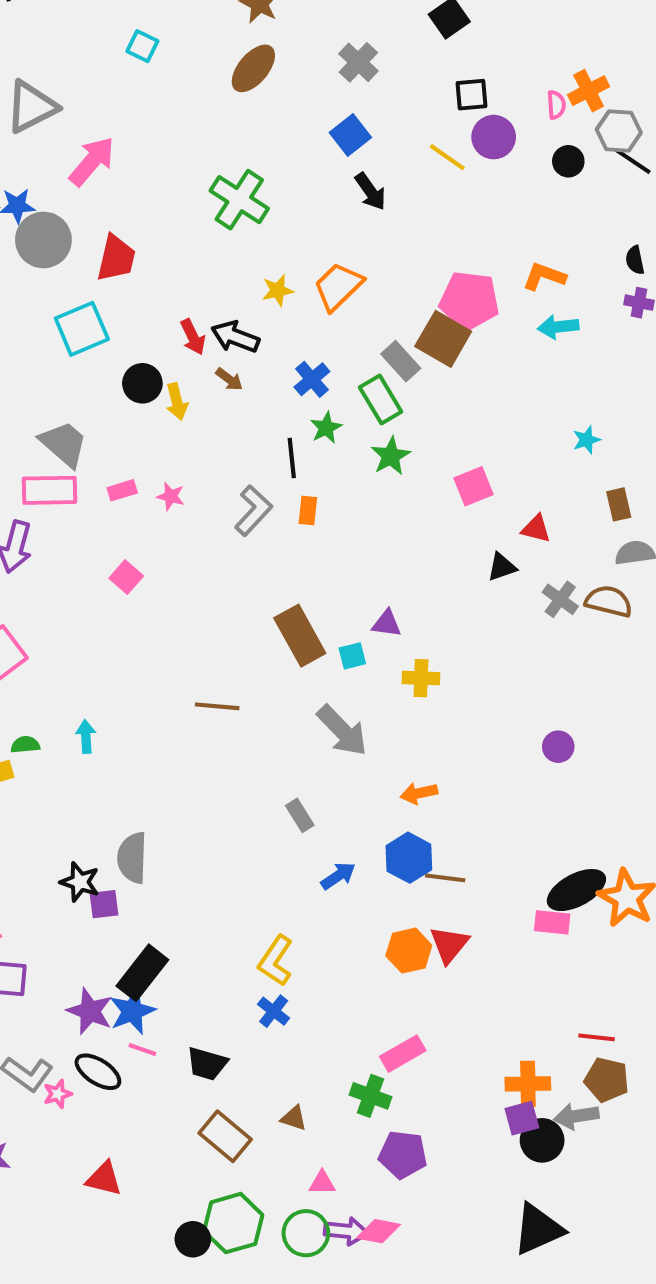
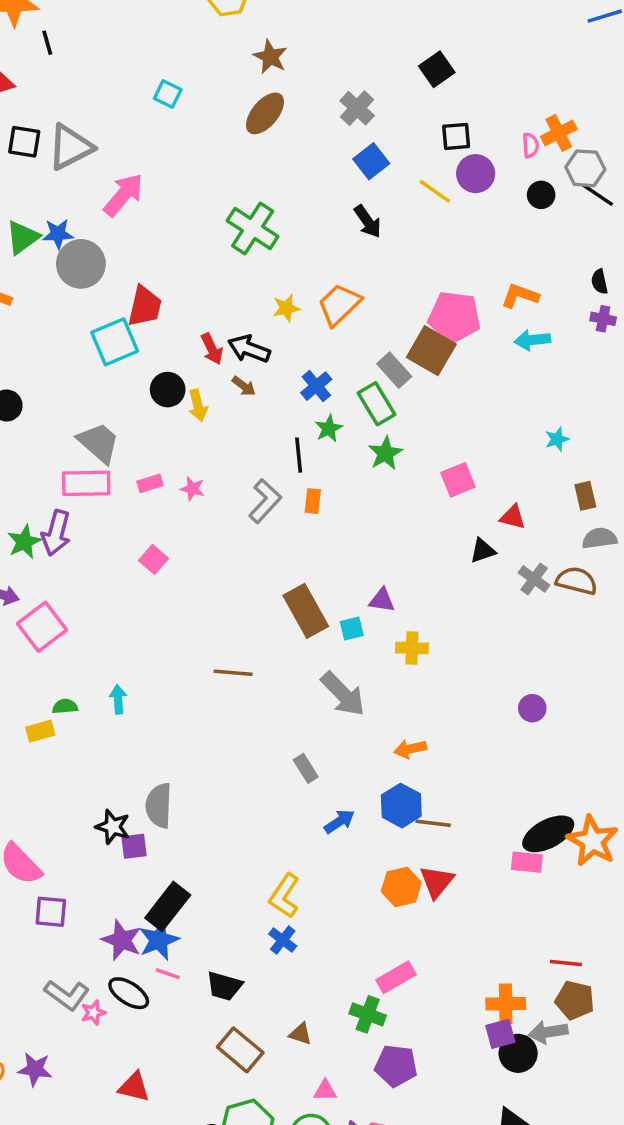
blue square: (350, 135) -> (371, 161), moved
red trapezoid: (116, 258) -> (145, 306), moved

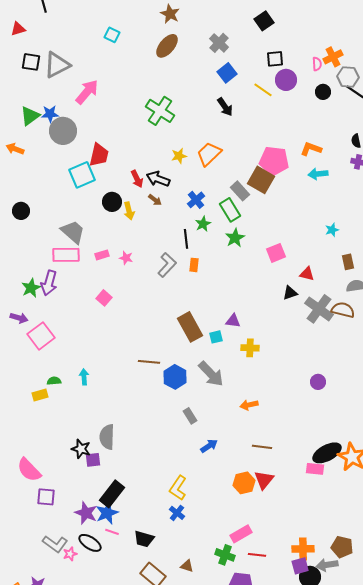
gray cross: (534, 579) -> (319, 309), size x1.6
blue hexagon: (401, 806) -> (175, 377), moved
red line: (566, 963) -> (257, 555), moved

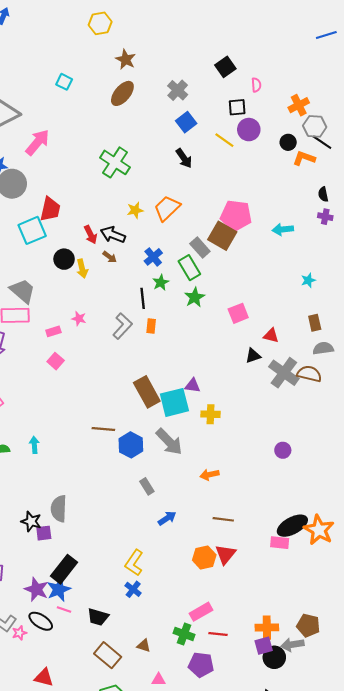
pink semicircle: (317, 64) -> (256, 85), moved
orange L-shape: (311, 149) -> (304, 158), moved
cyan star: (332, 230) -> (308, 280), moved
pink rectangle: (102, 255) -> (53, 331), moved
cyan square: (216, 337) -> (174, 402), size x2.0

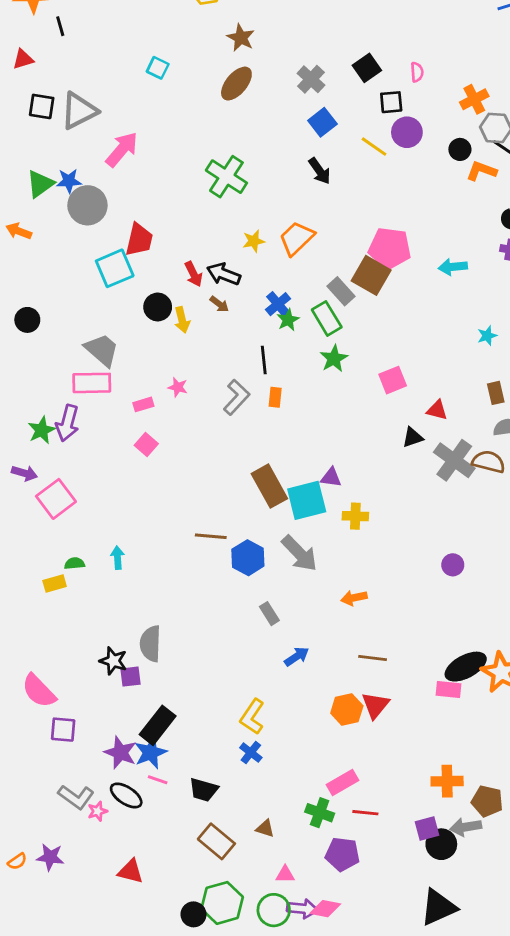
black square: (225, 67) -> (367, 68), moved
green star: (161, 282) -> (288, 320), moved
orange cross: (267, 628) -> (447, 781), moved

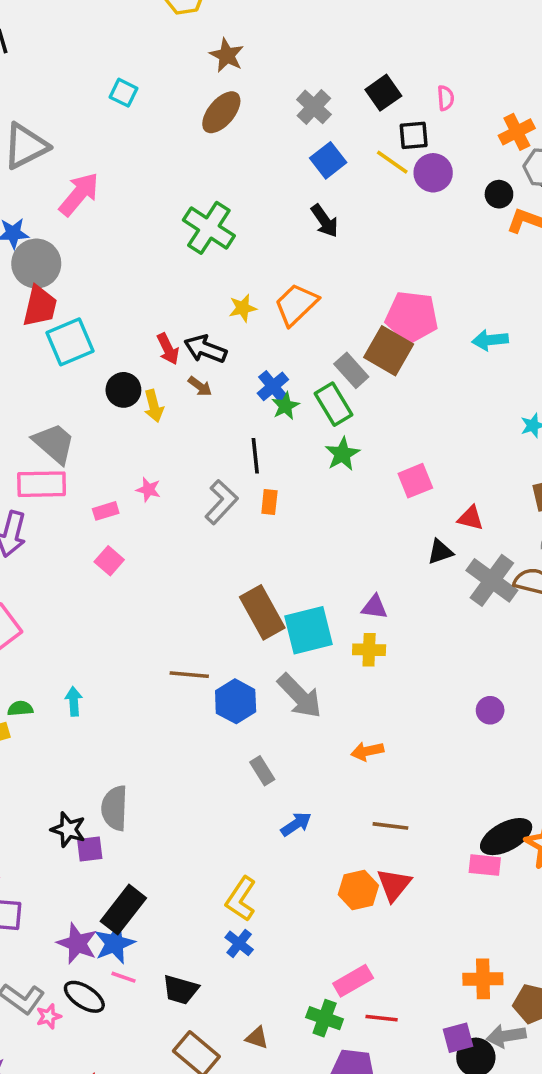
yellow line: (374, 147) -> (392, 162), moved
red trapezoid: (139, 240) -> (40, 306), moved
purple triangle: (331, 477) -> (374, 607), moved

